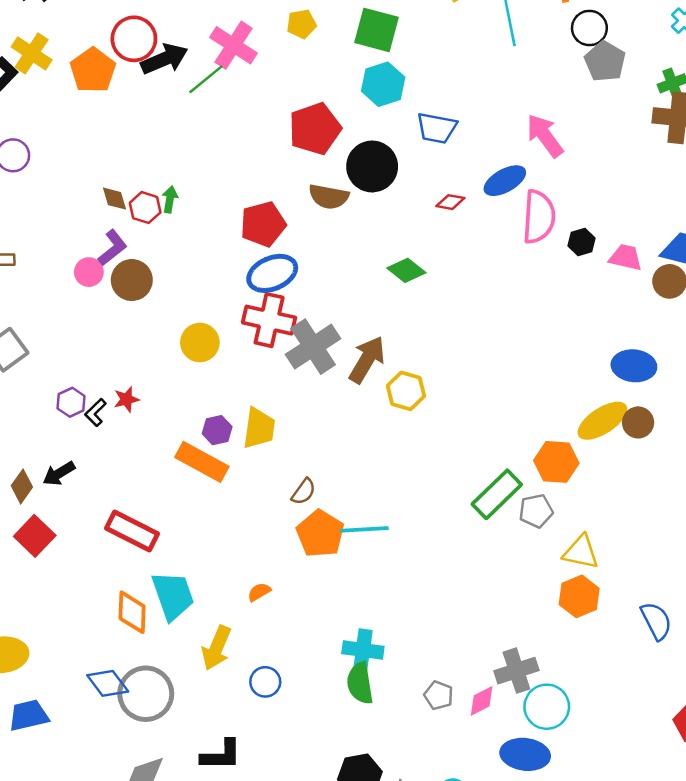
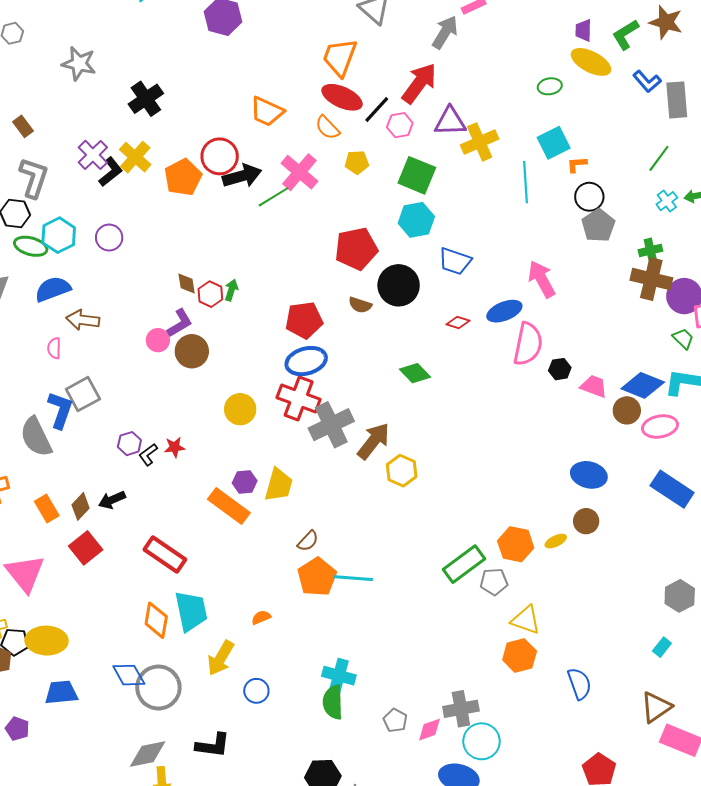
brown semicircle: (329, 197) -> (360, 305), size x0.7
yellow ellipse: (602, 421) -> (556, 541), moved, size x0.5

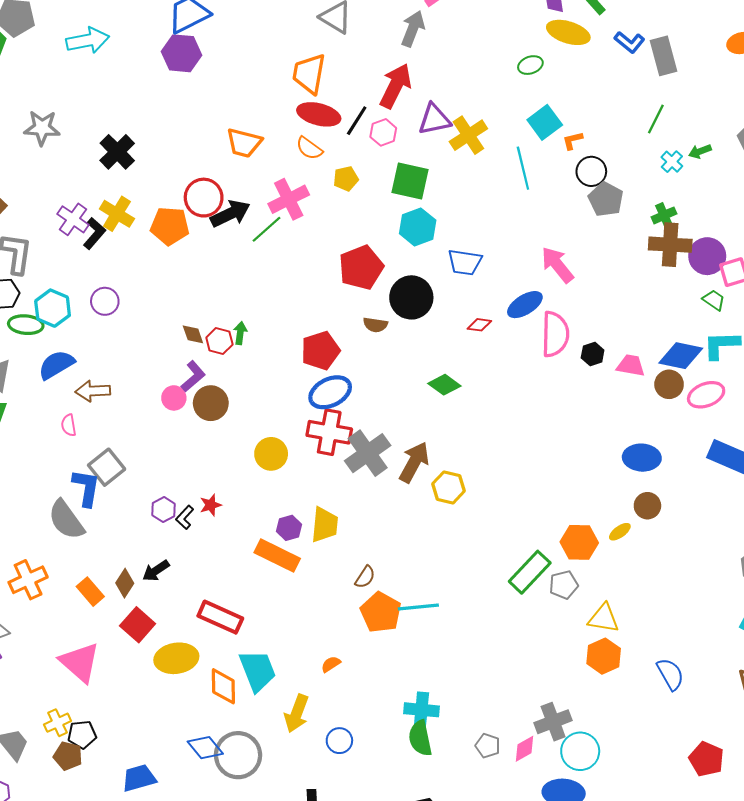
pink cross: (299, 172) -> (289, 199), turned 33
orange pentagon: (183, 177) -> (170, 226), turned -30
yellow ellipse: (47, 641) -> (176, 658), moved

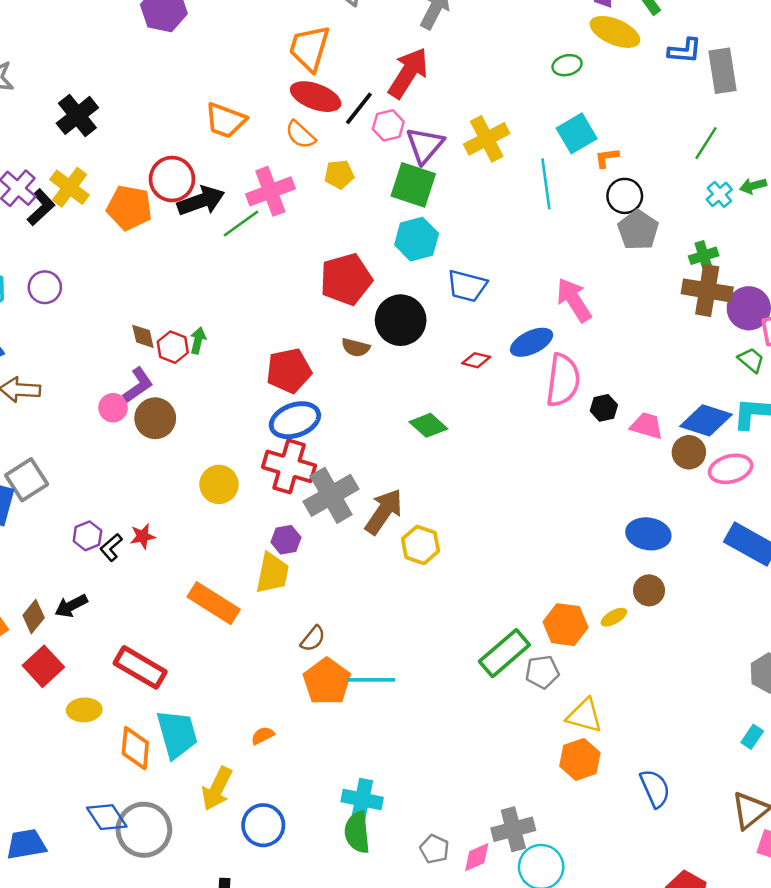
blue L-shape: (629, 42) -> (685, 51), turned -40
purple triangle: (434, 119) -> (425, 145), moved, turned -44
purple hexagon: (289, 528) -> (286, 540), moved
yellow ellipse: (176, 658) -> (84, 710), size x0.7
blue circle: (339, 741) -> (263, 825), size x1.4

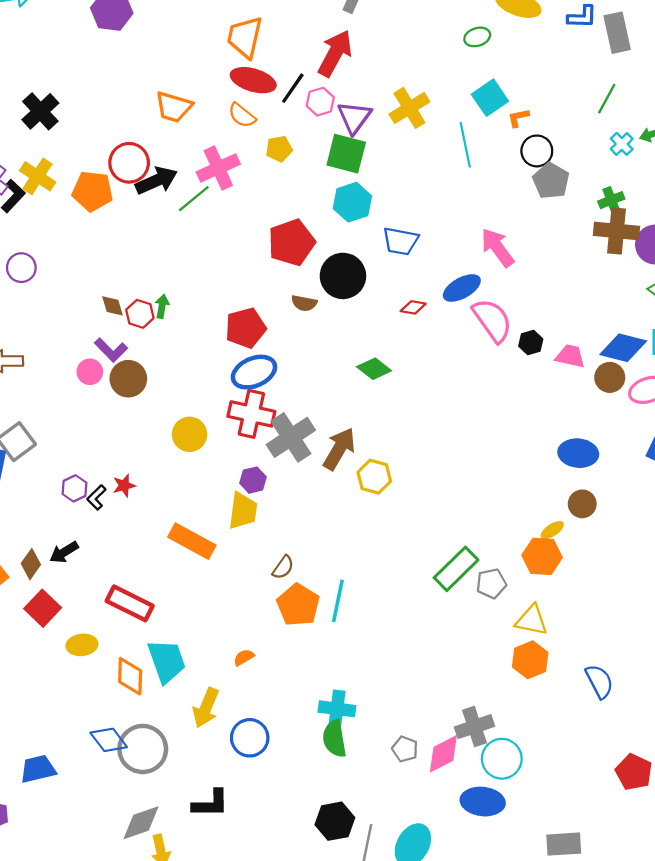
pink semicircle: (563, 380) -> (492, 320), turned -39
purple L-shape: (138, 385) -> (111, 350), turned 84
orange hexagon: (565, 625) -> (542, 556), moved
cyan line: (371, 680) -> (338, 601), turned -75
pink diamond: (477, 857) -> (443, 754), size x1.4

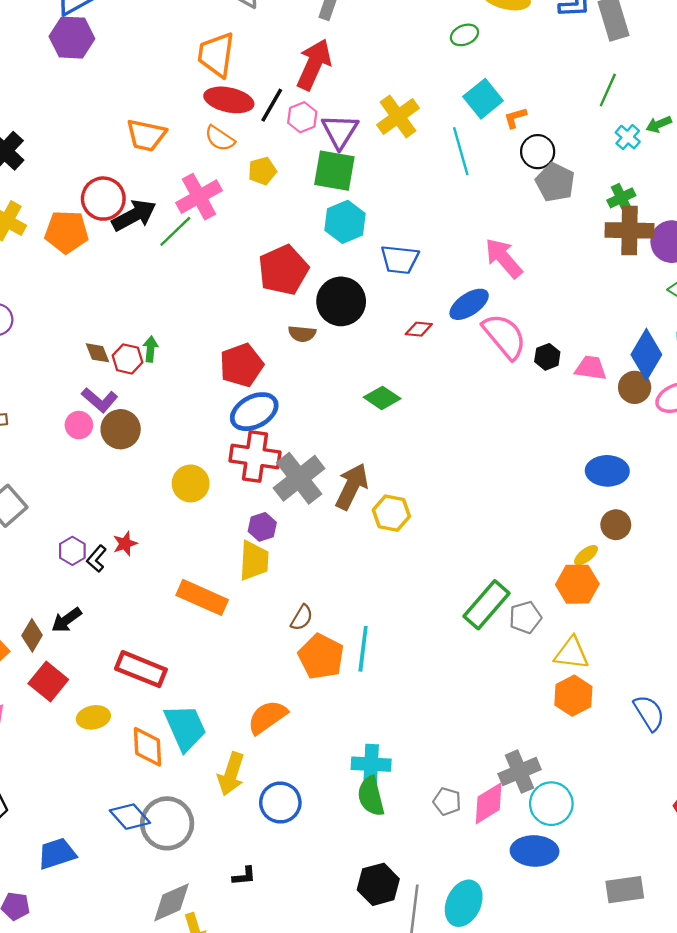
blue diamond: (623, 348) -> (646, 355), turned -69
orange semicircle: (244, 657) -> (267, 717), size x1.8
black L-shape: (211, 804) -> (244, 876), size x0.6

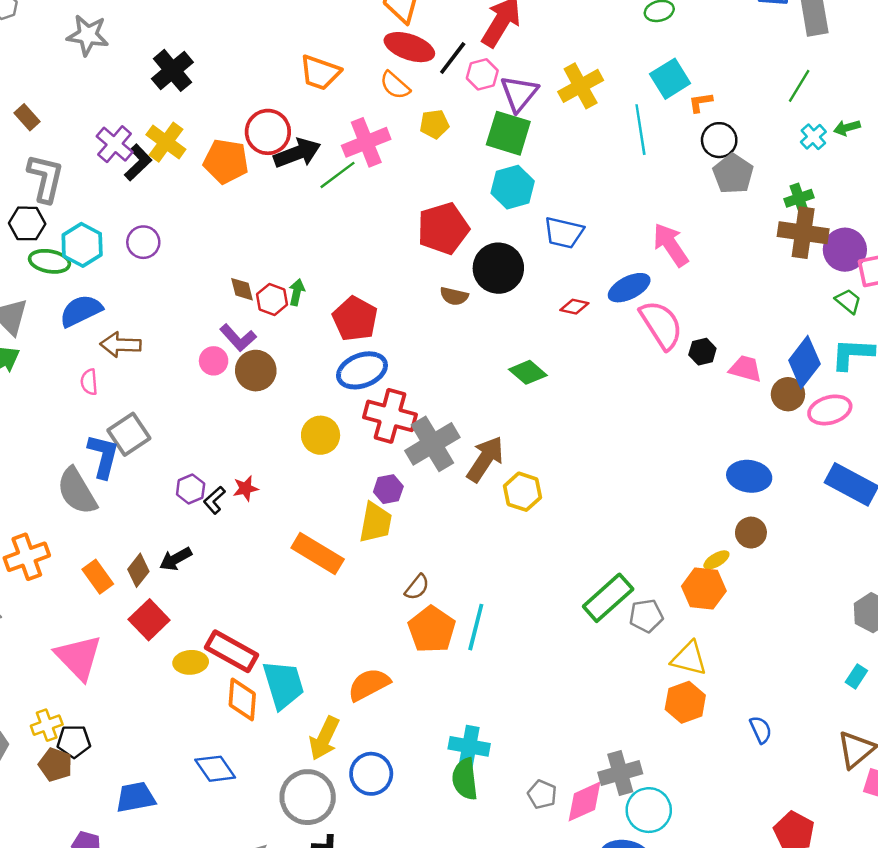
red pentagon: (241, 365) -> (355, 319), moved, turned -30
blue ellipse: (254, 412) -> (362, 370), moved
red rectangle: (141, 669) -> (232, 651), moved
blue semicircle: (649, 713) -> (761, 730), size x0.7
gray circle: (167, 823) -> (308, 797), moved

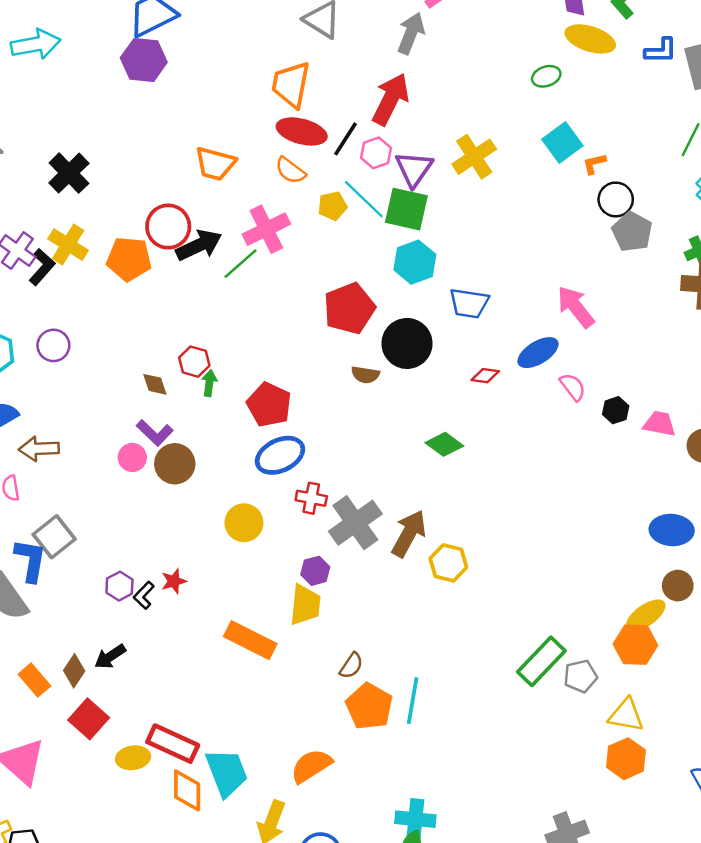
cyan line: (640, 130) -> (364, 199), moved, turned -33
red hexagon: (272, 299) -> (194, 362), moved
pink semicircle: (661, 325) -> (573, 387), size x0.6
red cross: (390, 416) -> (311, 498), size x0.6
yellow ellipse: (716, 560) -> (646, 615), size x1.6

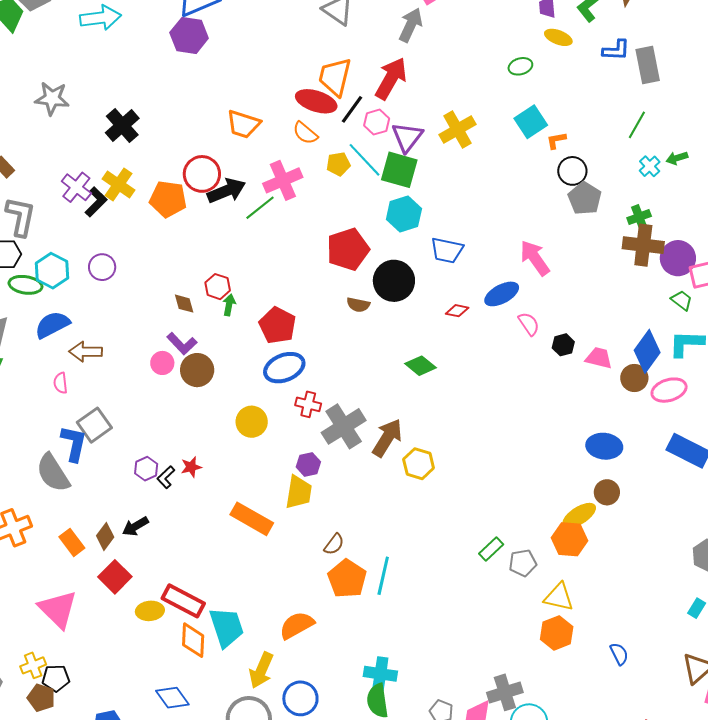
yellow ellipse: (590, 39) -> (558, 37), size x0.7
orange trapezoid: (291, 85) -> (335, 77), moved
green rectangle: (541, 661) -> (491, 549), size x0.6

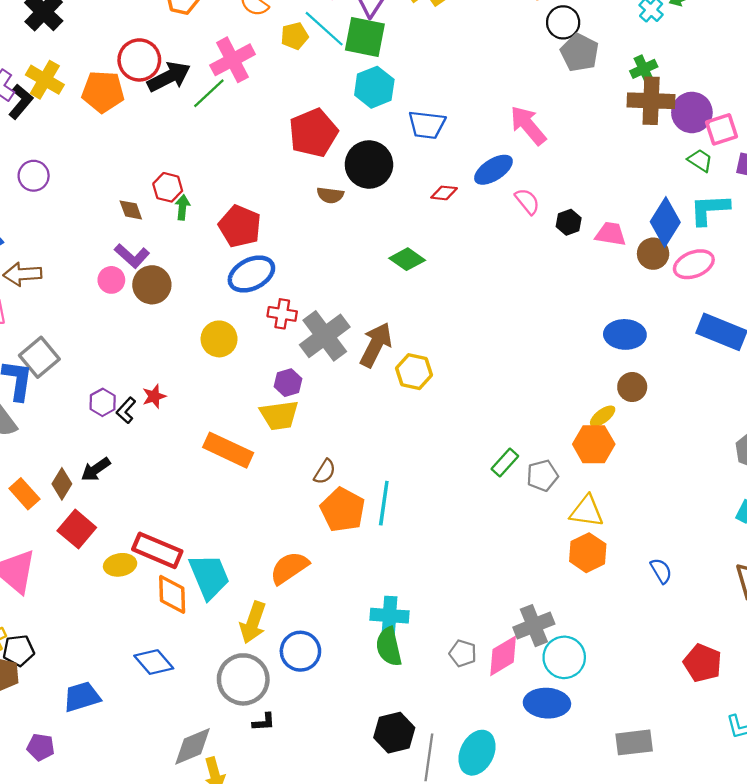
yellow trapezoid: (299, 492) -> (279, 415), turned 78
yellow ellipse: (579, 516) -> (603, 416), size x0.7

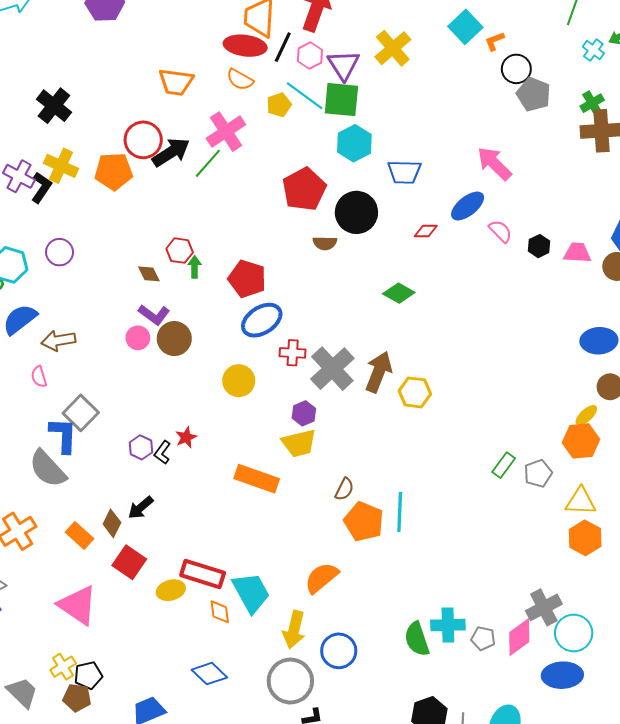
orange diamond: (172, 594) -> (220, 612), size x0.7
cyan cross: (390, 616) -> (448, 625), moved

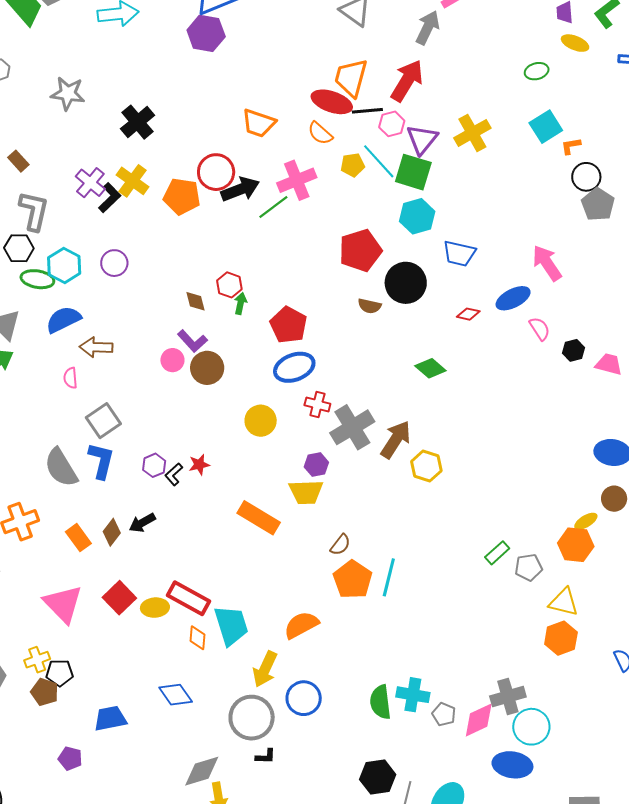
black line: (283, 47) -> (367, 111), turned 48
blue L-shape: (63, 435) -> (101, 461), moved
red square: (129, 562) -> (119, 598), moved

